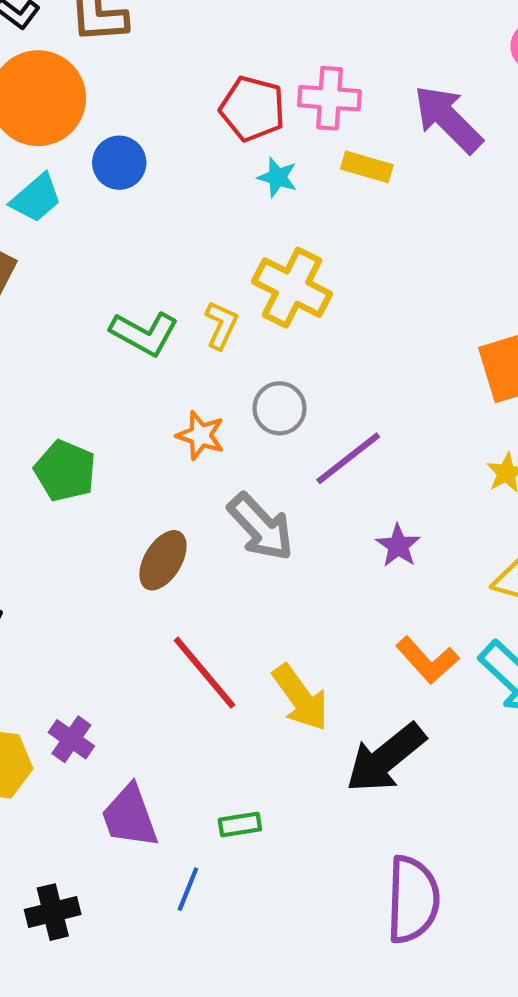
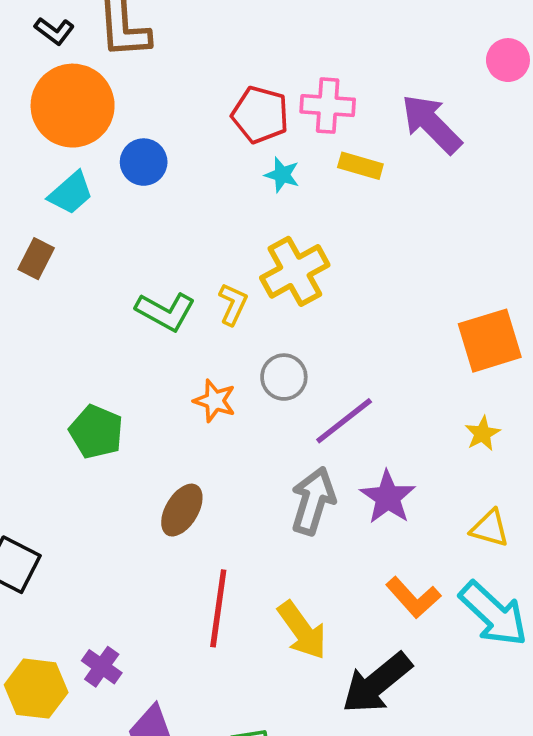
yellow cross: (292, 288) -> (295, 271), turned 34
gray arrow: (261, 527) -> (313, 501), moved, turned -120
purple star: (398, 546) -> (388, 497), size x1.4
red line: (205, 673) -> (218, 608), turned 48

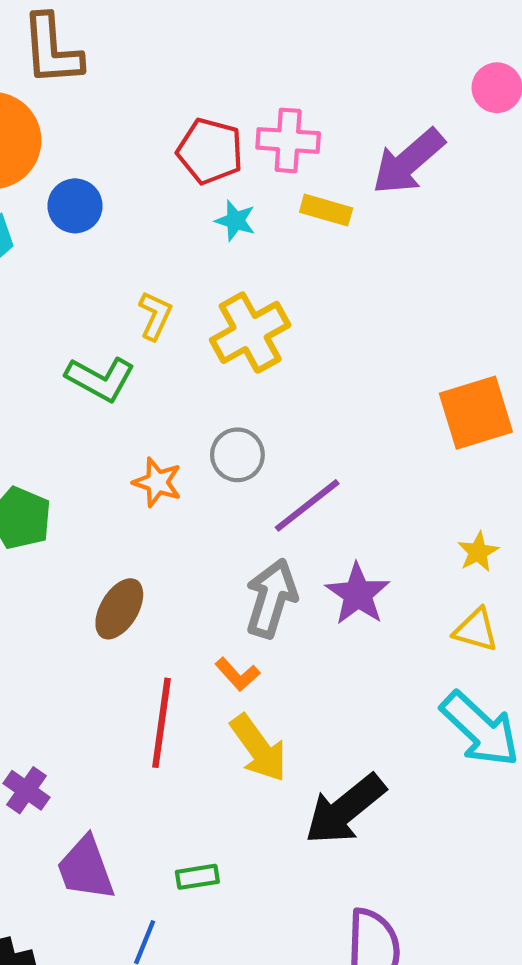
purple arrow: (431, 124) -> (408, 162), turned -86
yellow L-shape: (233, 304) -> (155, 316), moved
yellow star: (482, 434) -> (478, 552), moved
orange L-shape: (413, 597) -> (237, 674), moved, size x0.7

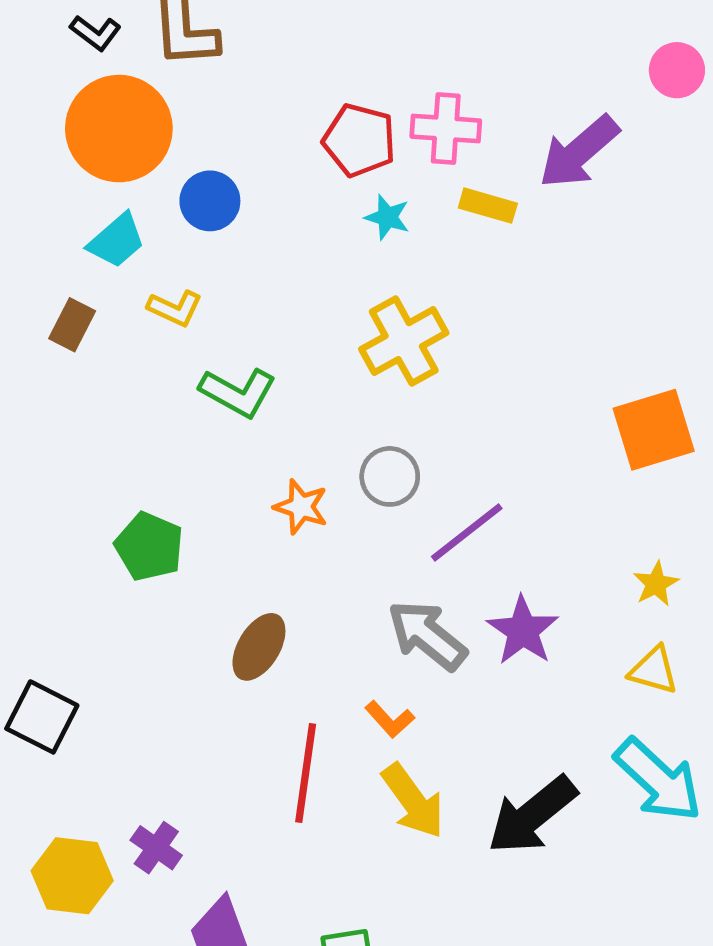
yellow L-shape: (155, 316) -> (175, 308), moved, turned 90
gray arrow: (271, 598) -> (427, 635), turned -68
black arrow: (345, 809) -> (532, 815), moved

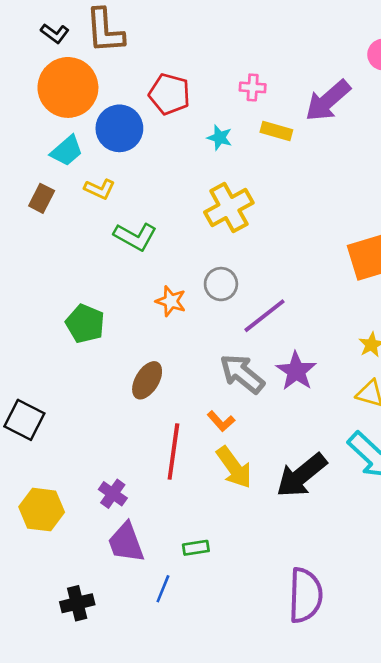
pink cross: (446, 129) -> (253, 87), size x0.7
red pentagon: (359, 140) -> (170, 94), moved
blue circle: (210, 201) -> (119, 128), size x1.4
purple cross: (156, 848) -> (113, 494), moved

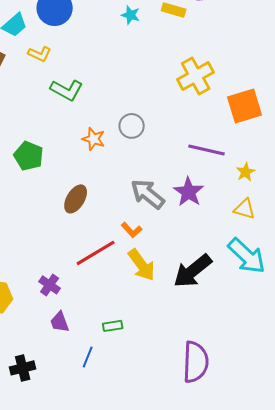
yellow cross: (229, 208) -> (196, 76), moved
purple line: (265, 316) -> (207, 150), moved, turned 51
red line: (173, 452) -> (96, 253), turned 51
purple trapezoid: (126, 543) -> (60, 322), size x0.7

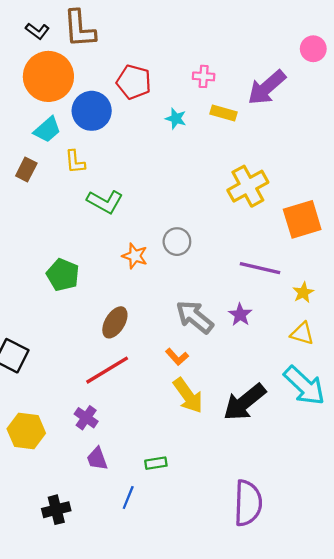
yellow L-shape: (40, 54) -> (75, 162), turned 60
purple star: (189, 192) -> (240, 315), size x0.7
red line: (96, 253) -> (107, 370), moved

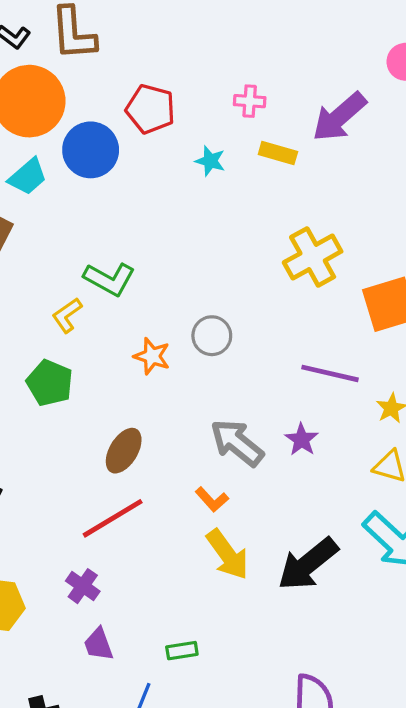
yellow L-shape: (75, 162) -> (67, 315), moved, turned 60

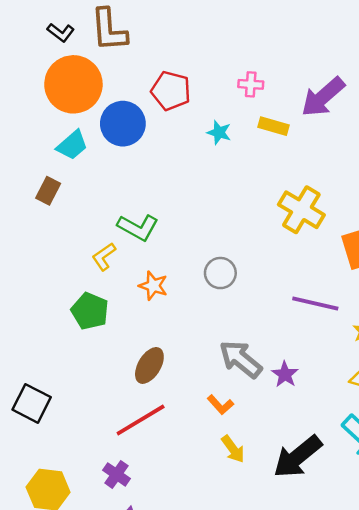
yellow cross: (313, 257) -> (301, 210), turned -30
orange star: (152, 356) -> (153, 286), moved
purple star: (302, 440) -> (285, 374), moved
yellow arrow: (228, 555) -> (233, 449), size x0.7

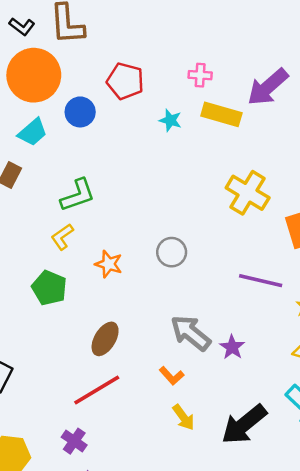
blue circle: (123, 124) -> (80, 112), size x0.7
yellow rectangle: (274, 126) -> (221, 114), size x1.4
green L-shape: (138, 227) -> (78, 195), moved, turned -48

